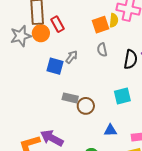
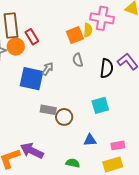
blue square: (55, 66) -> (31, 79), size x1.4

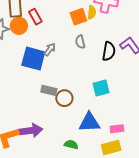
blue triangle: (90, 140) -> (89, 122), size x1.6
purple arrow: (32, 151) -> (31, 131), turned 145

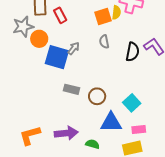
orange circle: (19, 26) -> (39, 39), moved
cyan square: (101, 88) -> (132, 103), moved, turned -30
brown circle: (64, 98) -> (97, 96), moved
purple arrow: (31, 131) -> (66, 133), moved

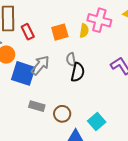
orange square: (103, 17) -> (60, 32), moved
gray arrow: (74, 48) -> (40, 65), size x1.5
black semicircle: (132, 52) -> (78, 72), moved

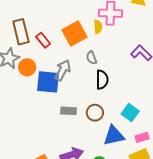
orange square: (60, 32) -> (75, 34), size x1.4
black semicircle: (78, 72) -> (102, 80), moved

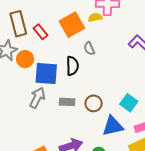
yellow semicircle: (98, 27) -> (95, 17), turned -96
gray arrow: (63, 70) -> (37, 98), moved
black semicircle: (102, 80) -> (72, 66), moved

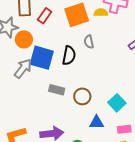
red rectangle: (41, 32) -> (45, 16), turned 63
gray arrow: (37, 98) -> (23, 68), moved
blue triangle: (113, 126) -> (97, 122), size x0.7

